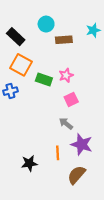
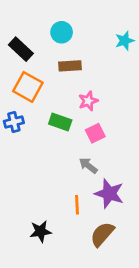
brown rectangle: (64, 40) -> (70, 66), moved
green rectangle: (44, 80) -> (60, 122), moved
black star: (29, 163) -> (41, 231), moved

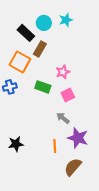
cyan star: (125, 41) -> (66, 20), moved
black rectangle: (21, 49) -> (26, 33), moved
brown rectangle: (70, 66) -> (40, 49), moved, turned -56
black star: (41, 231) -> (16, 144), moved

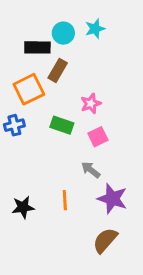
black rectangle: (26, 33) -> (37, 47), turned -42
orange square: (20, 62) -> (29, 89), turned 35
orange line: (55, 146) -> (65, 200), moved

